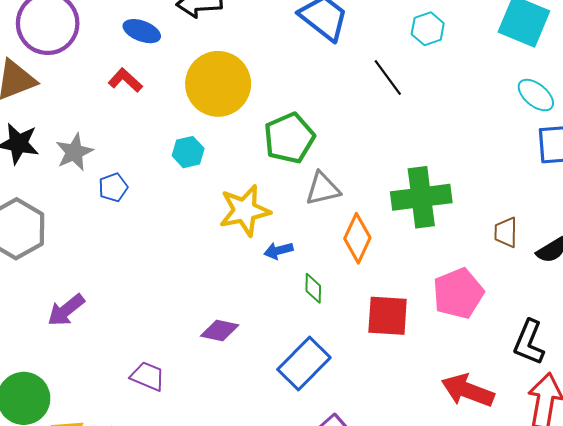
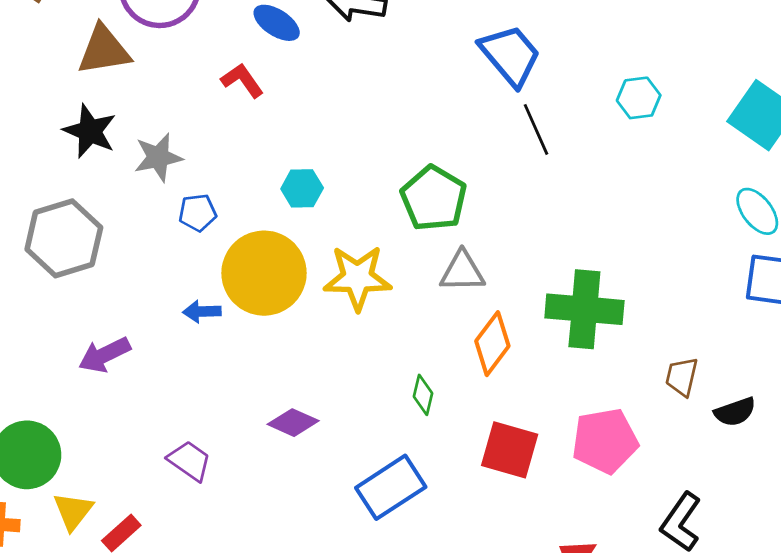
black line: (388, 77) -> (536, 129), moved
yellow circle: (218, 84) -> (264, 273), moved
green pentagon: (289, 138) -> (434, 198), turned -30
blue arrow: (278, 251) -> (202, 312), moved

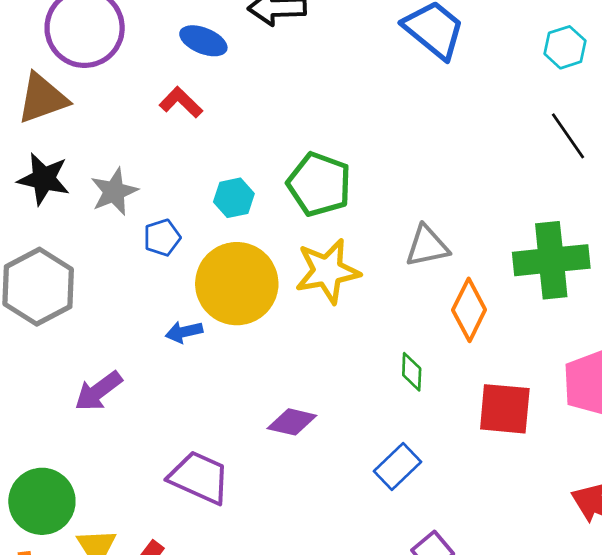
black line: (536, 129) -> (568, 136), moved
cyan hexagon: (302, 188) -> (234, 198), moved
green pentagon: (434, 198) -> (319, 184), moved
purple trapezoid: (189, 461) -> (199, 478), size x1.4
blue rectangle: (391, 487) -> (397, 466), size x0.7

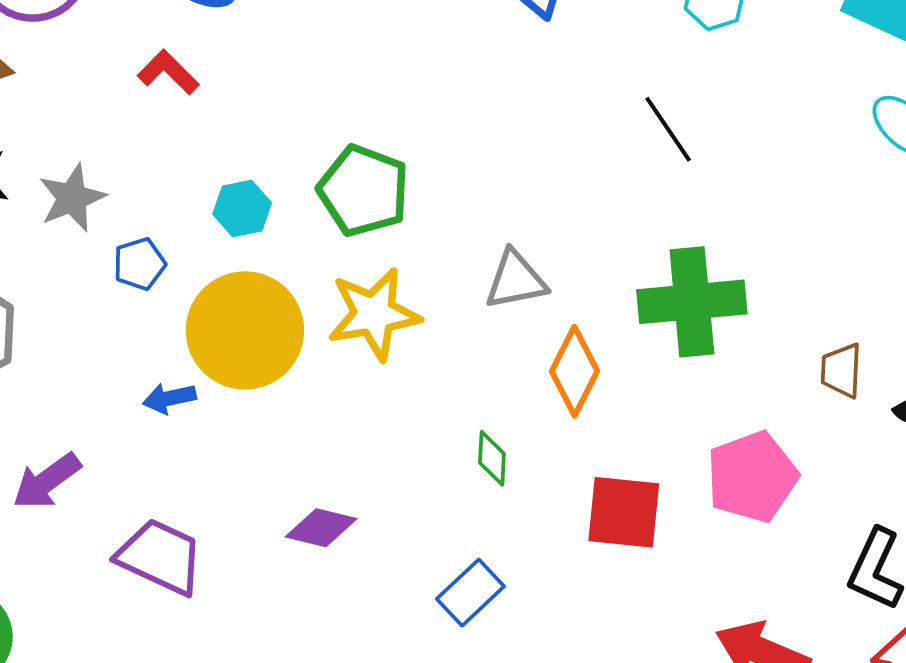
black line: (568, 136) -> (668, 129), moved
purple trapezoid: (199, 478) -> (160, 557), moved

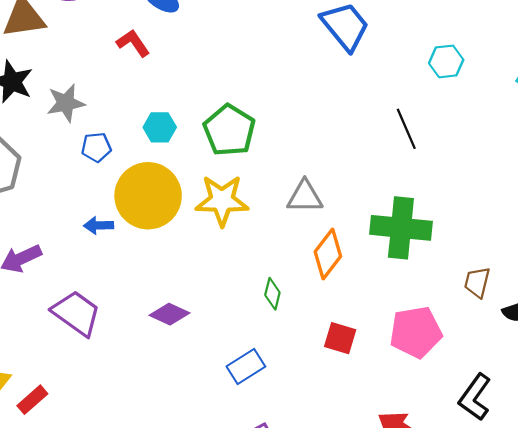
red square: (624, 512) -> (340, 338), size x0.7

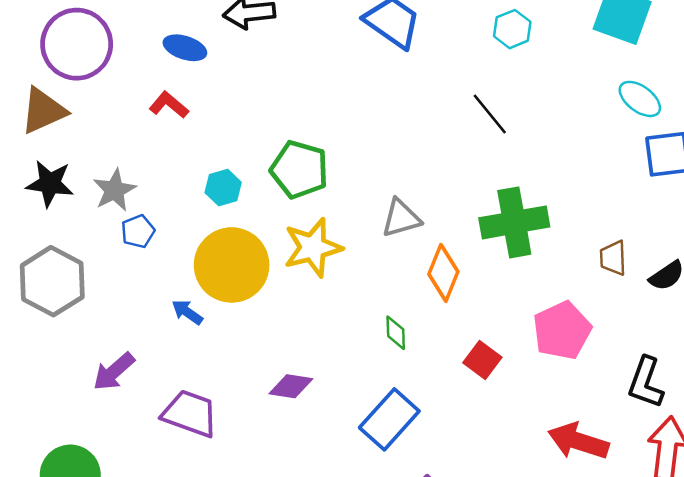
blue pentagon: (96, 147) -> (138, 231), moved
blue arrow: (99, 225) -> (187, 312), turned 52
red square: (340, 338) -> (482, 360), turned 36
blue rectangle: (246, 366) -> (389, 419), size x1.4

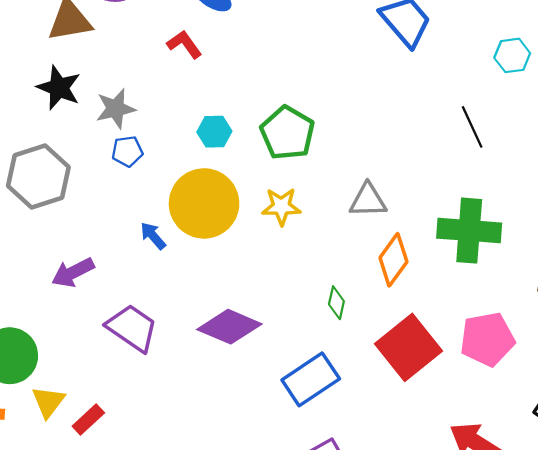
yellow star: (313, 248) -> (281, 207), size x0.7
red square: (482, 360) -> (408, 347), size x1.8
purple diamond: (291, 386) -> (229, 327), size x1.5

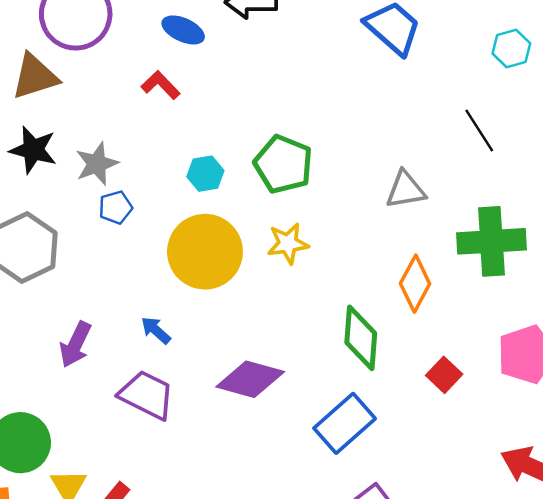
gray triangle: (368, 200) -> (406, 190), moved
blue arrow: (153, 236) -> (156, 330), moved
purple arrow: (73, 272) -> (75, 344), turned -30
green diamond: (336, 303) -> (361, 338), size x1.8
red square: (408, 347) -> (444, 375), size x0.5

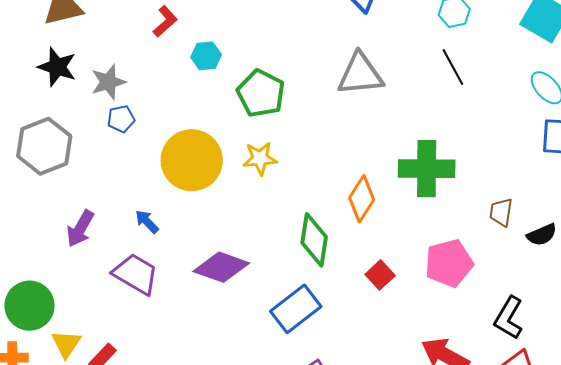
red L-shape: (161, 85) -> (165, 21), turned 88
black line: (479, 131) -> (453, 67), moved
cyan hexagon: (205, 174) -> (206, 56), moved
gray triangle: (406, 190) -> (360, 74), moved, size x1.4

